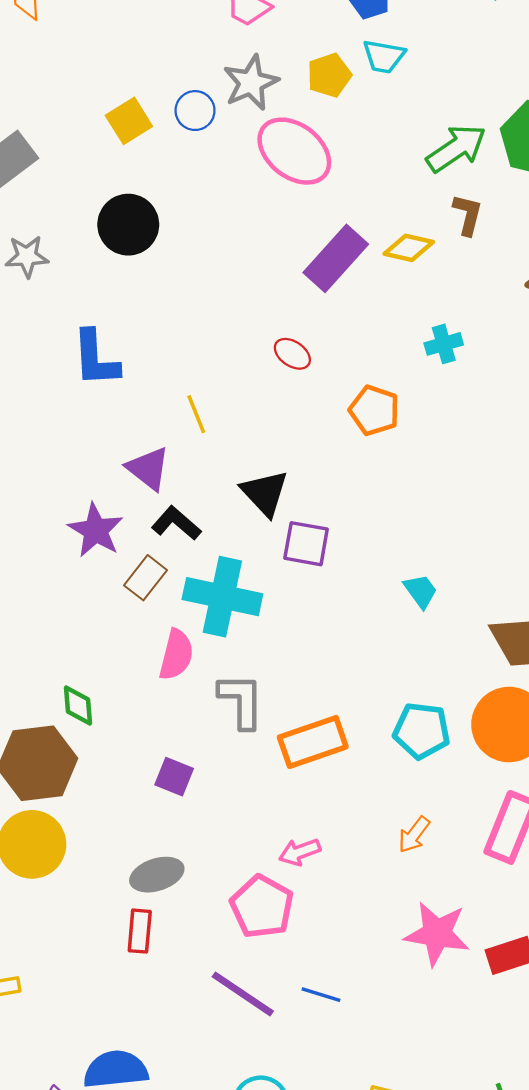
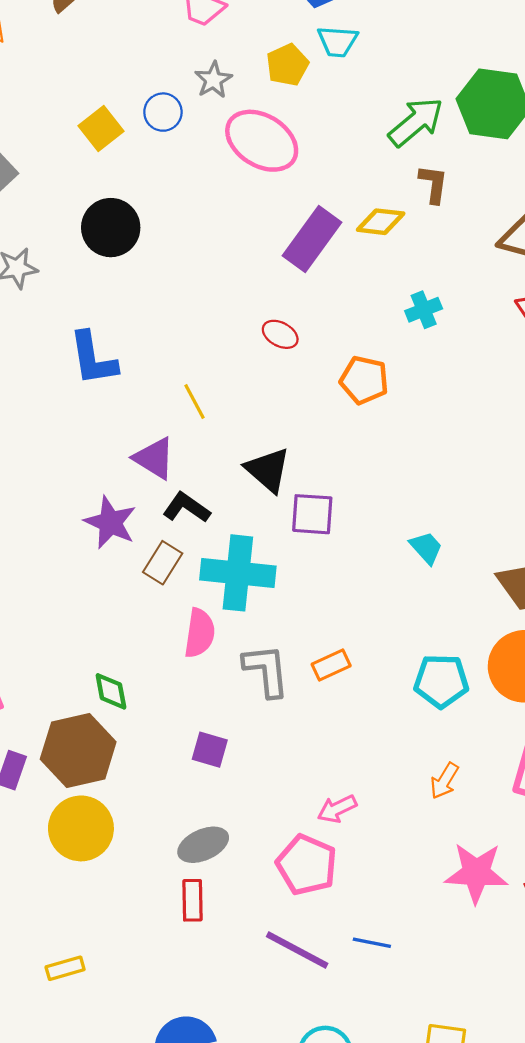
gray star: (251, 83) -> (213, 80), size x0.7
orange rectangle: (313, 742) -> (331, 665), moved, size x0.6

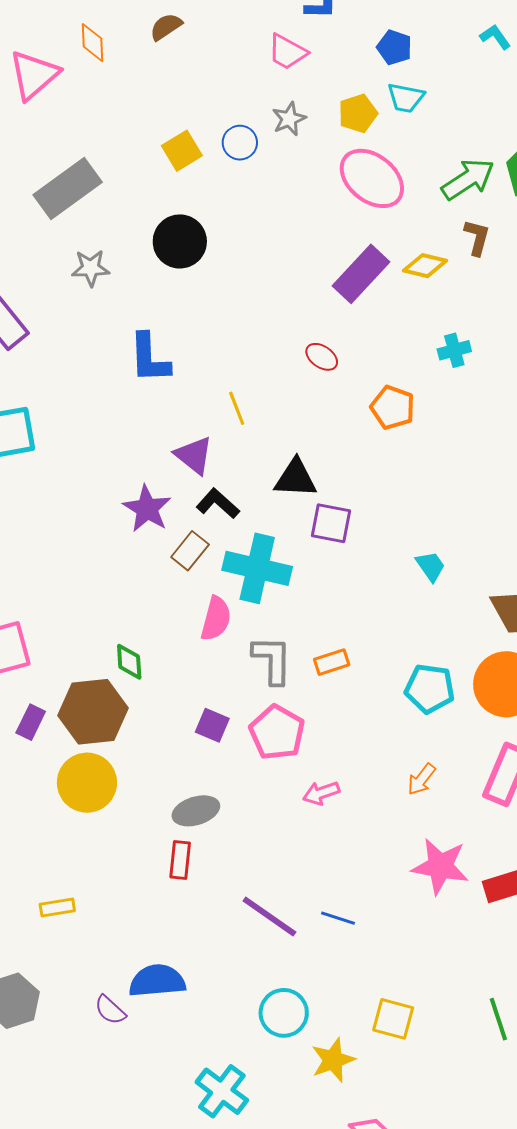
pink ellipse: (262, 141) -> (372, 178), moved
black triangle: (268, 470) -> (296, 478), turned -45
pink pentagon: (307, 865) -> (277, 732), moved

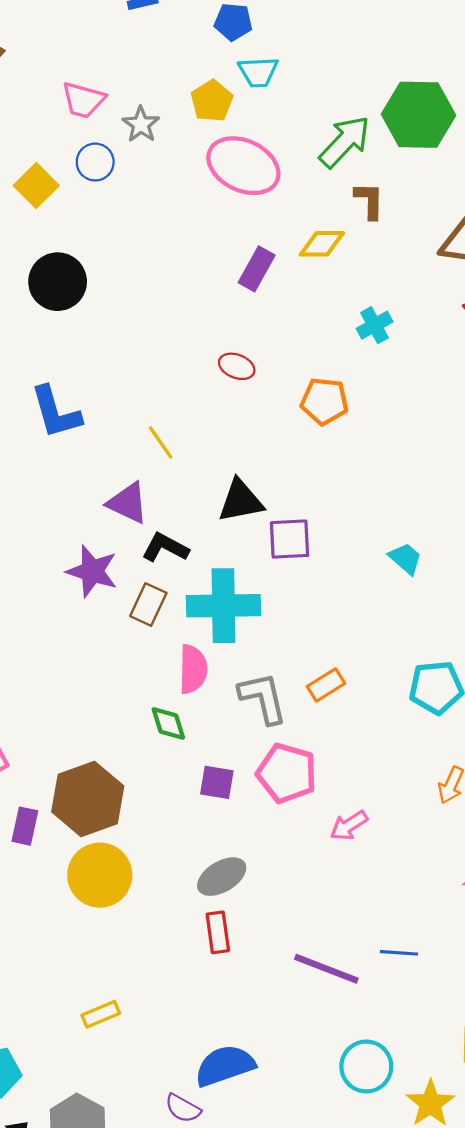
pink trapezoid: (287, 52) -> (83, 100), moved
purple rectangle: (361, 274) -> (257, 269), size x0.7
green diamond: (129, 662) -> (168, 723), moved

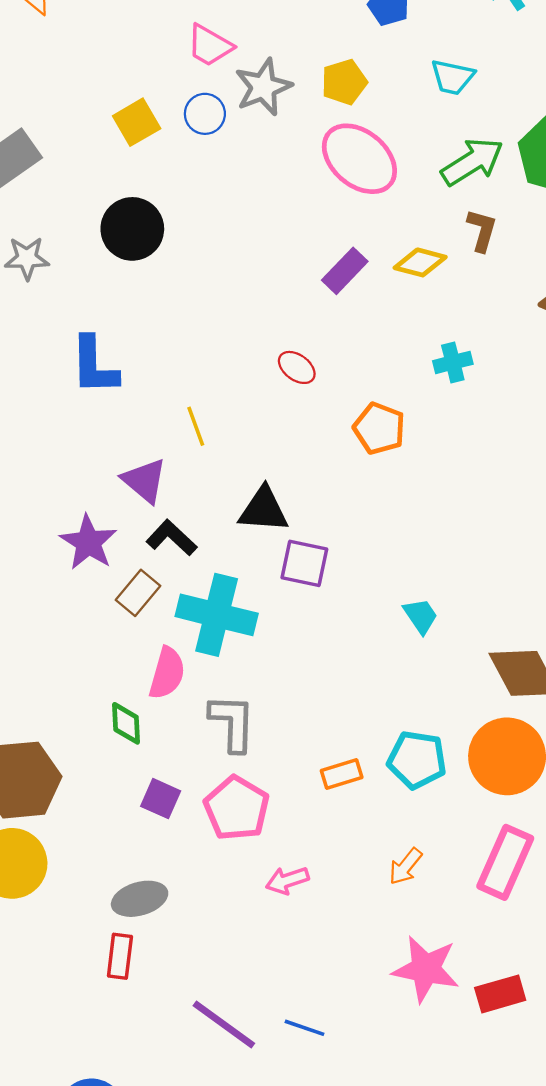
cyan trapezoid: (258, 72) -> (452, 77), moved
gray star: (141, 124) -> (263, 87), size x1.4
orange rectangle: (326, 685) -> (342, 774), moved

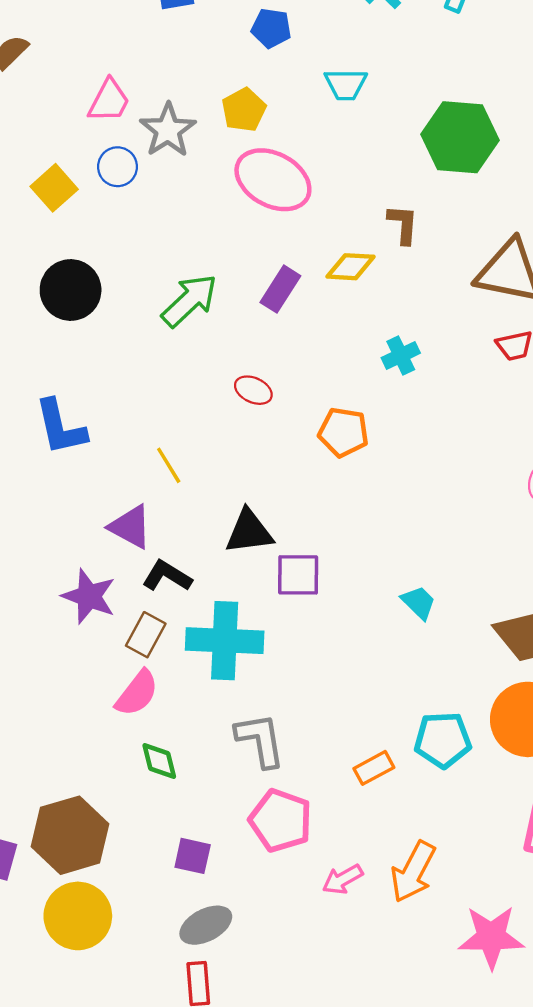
pink trapezoid: (210, 45) -> (109, 101), turned -81
green arrow: (472, 162) -> (189, 301), moved
pink semicircle: (167, 673) -> (137, 693), moved, turned 33
purple square: (161, 799) -> (193, 856), moved
orange arrow: (405, 866) -> (413, 872), moved, size x1.6

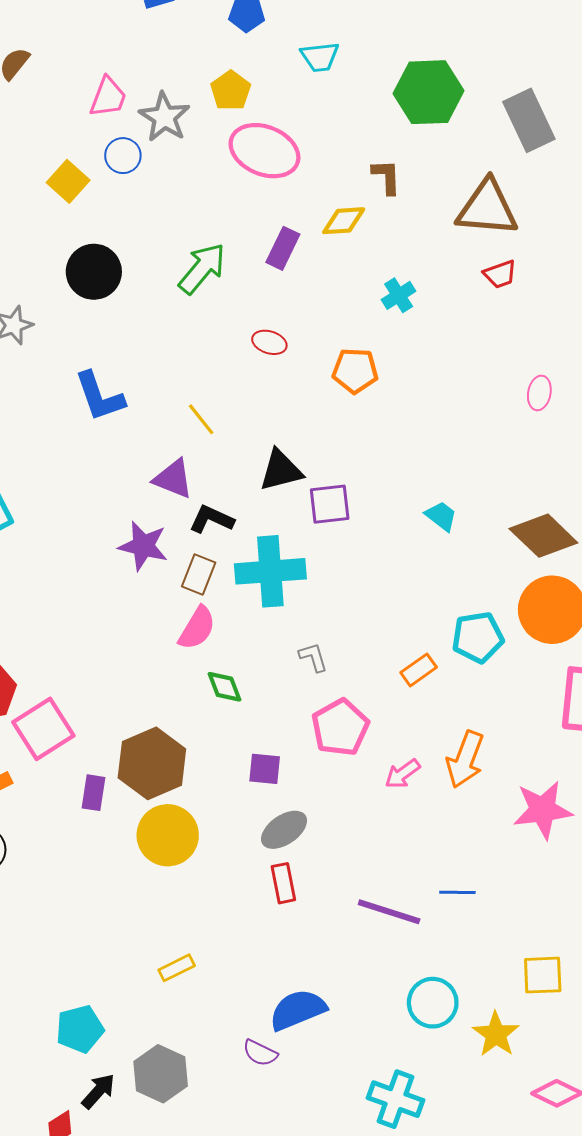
gray L-shape: (260, 740) -> (313, 657), size x0.6
pink pentagon: (281, 821) -> (340, 727), turned 30

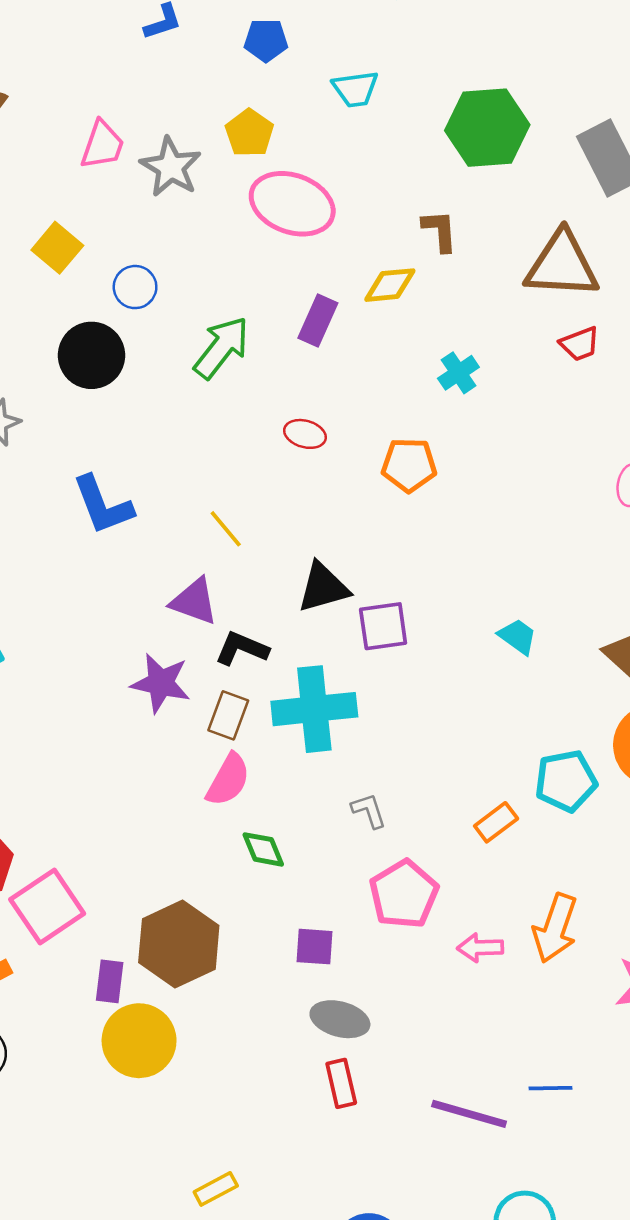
blue circle: (123, 156) -> (135, 287), moved
pink arrow: (402, 774) -> (480, 948), turned 36
gray ellipse: (284, 830) -> (340, 1019), turned 51
yellow circle: (168, 835) -> (139, 1041), moved

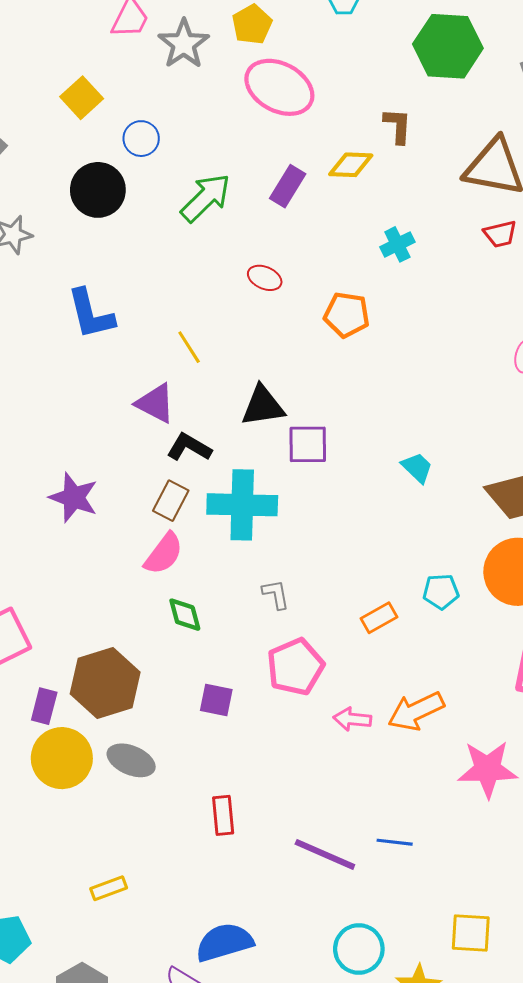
purple star: (161, 683) -> (74, 497), moved
cyan pentagon: (566, 781) -> (441, 592), size x0.7
orange arrow: (555, 928) -> (416, 711), turned 38
gray ellipse: (340, 1019) -> (131, 760), moved

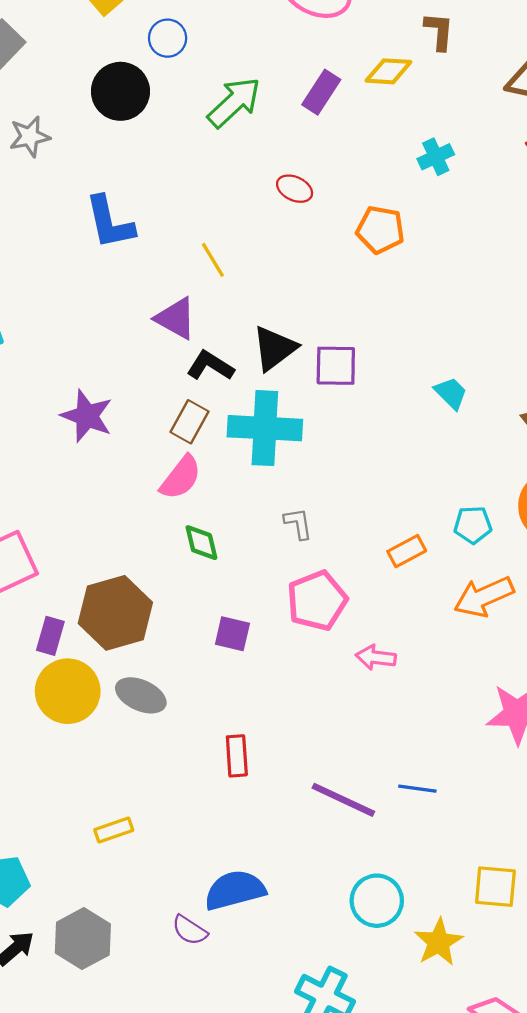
black triangle: (263, 406) -> (274, 348), moved, turned -30
orange arrow: (416, 711) -> (484, 597), moved

